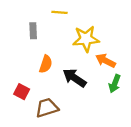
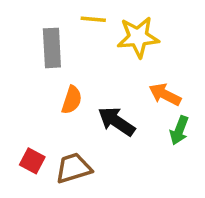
gray rectangle: (33, 31) -> (52, 48), size x1.5
yellow star: (86, 39) -> (138, 37), moved
red square: (22, 92) -> (32, 161), moved

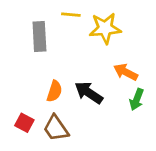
orange semicircle: (72, 100) -> (54, 91), moved
brown trapezoid: (73, 168) -> (56, 128), turned -108

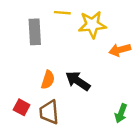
orange arrow: (126, 72) -> (120, 50), moved, turned -42
green arrow: (137, 99) -> (121, 113), moved
brown trapezoid: (56, 128) -> (49, 112), turned 30

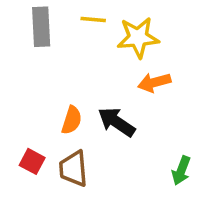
gray rectangle: (35, 32) -> (41, 27), moved
orange arrow: (120, 50) -> (154, 82), moved

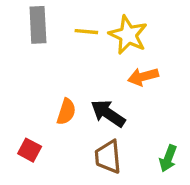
yellow line: (93, 20) -> (86, 32), moved
yellow star: (138, 38) -> (128, 35), turned 30
brown trapezoid: (73, 169) -> (108, 157), moved

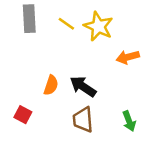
yellow line: (86, 32) -> (66, 24), turned 30
orange arrow: (143, 77) -> (128, 57), moved
green arrow: (168, 158) -> (129, 121), turned -42

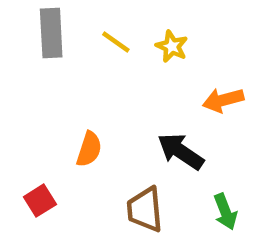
yellow star: (98, 26) -> (172, 46), size x0.6
black arrow: (83, 86) -> (181, 151), moved
red square: (23, 115) -> (40, 201), turned 30

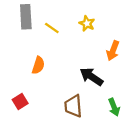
yellow line: (116, 42) -> (52, 28), moved
orange arrow: (223, 100) -> (113, 51), turned -54
orange semicircle: (89, 149) -> (38, 65), moved

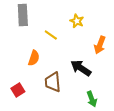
yellow line: (52, 28) -> (51, 35), moved
brown trapezoid: (73, 106) -> (53, 82), moved
green arrow: (114, 107) -> (92, 99), moved

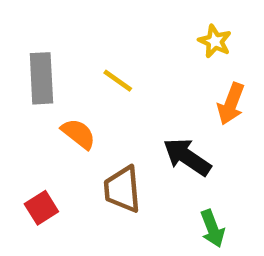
gray rectangle: (23, 15) -> (41, 78), moved
yellow star: (77, 21) -> (215, 41), moved
orange semicircle: (34, 58) -> (78, 134), turned -70

